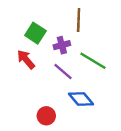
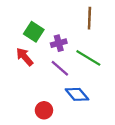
brown line: (79, 20) -> (89, 18), moved

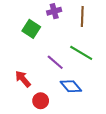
purple cross: (59, 43) -> (54, 11), moved
red arrow: (25, 57) -> (23, 79), moved

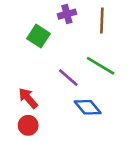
red circle: (41, 101) -> (28, 125), moved

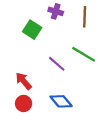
purple cross: (67, 14) -> (56, 11), turned 32
blue diamond: (88, 107) -> (61, 101), moved

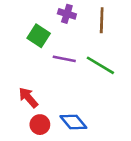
purple line: (57, 64) -> (64, 59), moved, turned -30
red circle: (24, 103) -> (40, 125), moved

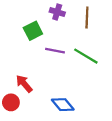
green square: (39, 36) -> (33, 31), turned 30
red circle: (40, 125) -> (11, 102), moved

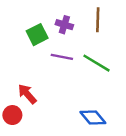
purple cross: (57, 12) -> (64, 25), moved
blue diamond: (63, 105) -> (93, 118), moved

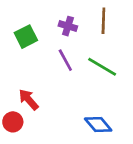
green square: (37, 35) -> (26, 37), moved
purple line: (62, 57) -> (65, 60), turned 50

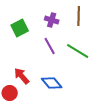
blue diamond: (98, 125) -> (52, 83), moved

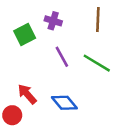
purple cross: (52, 20) -> (53, 21), moved

